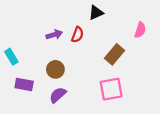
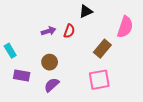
pink semicircle: (140, 30) -> (125, 27), size x1.5

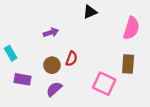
red semicircle: (69, 31) -> (72, 59), moved
brown rectangle: (102, 49) -> (128, 64), moved, turned -36
pink square: (99, 80) -> (104, 84), turned 35

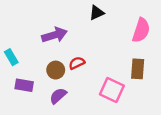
purple arrow: (51, 33) -> (55, 35), size x1.5
red semicircle: (72, 59) -> (77, 63), turned -136

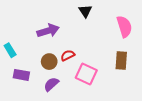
black triangle: (97, 13) -> (85, 11), turned -40
pink semicircle: (141, 30) -> (124, 27), turned -35
pink square: (112, 90) -> (86, 74), moved

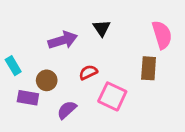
black triangle: (85, 11) -> (102, 28), moved
brown rectangle: (121, 61) -> (149, 68), moved
brown circle: (49, 62) -> (47, 80), moved

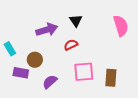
brown rectangle: (149, 68) -> (111, 78), moved
red semicircle: (88, 72) -> (71, 45), moved
pink square: (112, 96) -> (84, 72), turned -30

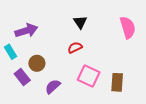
purple arrow: (47, 30) -> (26, 31), moved
pink square: (84, 72) -> (89, 76), turned 30
purple rectangle: (21, 73) -> (22, 77), turned 42

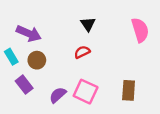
purple arrow: (26, 31) -> (29, 33), turned 40
brown circle: (37, 63) -> (37, 60), moved
pink square: (89, 76) -> (86, 92), moved

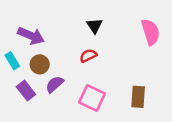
purple semicircle: (58, 95) -> (55, 84), moved

